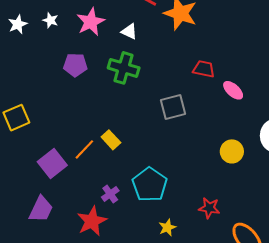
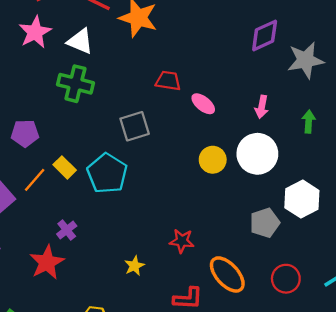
white triangle: (129, 32) -> (80, 41), size x1.4
purple pentagon: (75, 65) -> (25, 133), moved
yellow circle: (232, 151) -> (213, 160), moved
cyan pentagon: (150, 185) -> (107, 173), moved

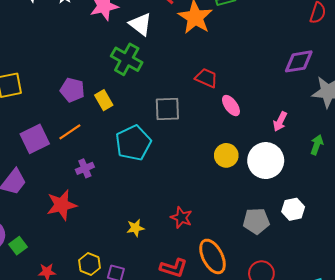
yellow rectangle: (65, 167) -> (104, 100), moved
white hexagon: (302, 199) -> (293, 209), size x0.7
purple cross: (67, 230) -> (85, 168), moved

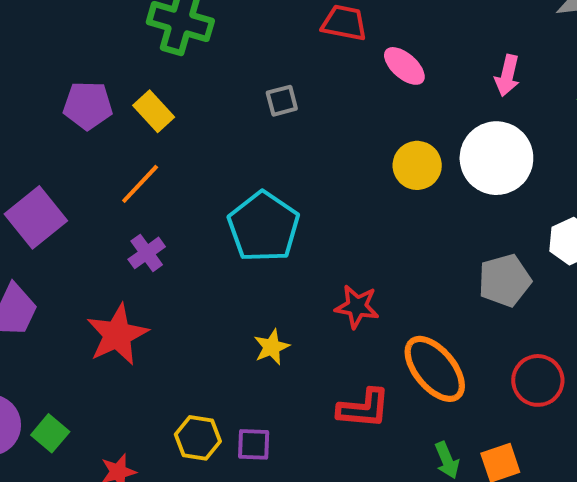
gray square: (167, 109) -> (282, 101), size x0.6
orange line: (70, 132) -> (140, 184), moved
cyan pentagon: (133, 143) -> (264, 227), moved

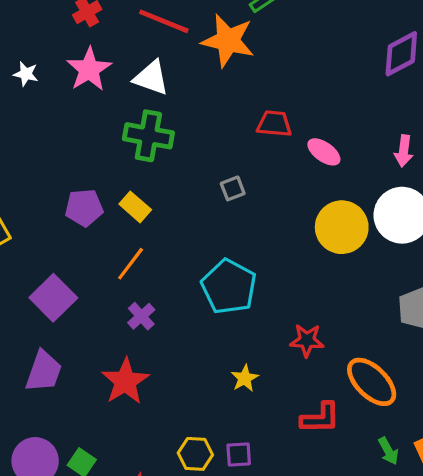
yellow circle: (417, 165) -> (342, 227), size x1.4

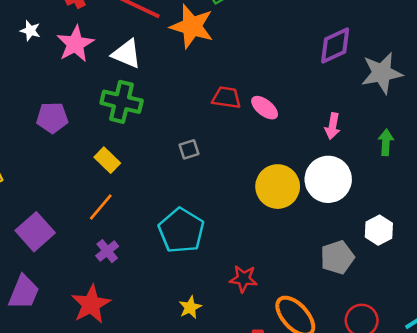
white star: (26, 74) -> (30, 31), moved
pink ellipse: (324, 152) -> (265, 108), moved
purple pentagon: (84, 208) -> (52, 118), moved

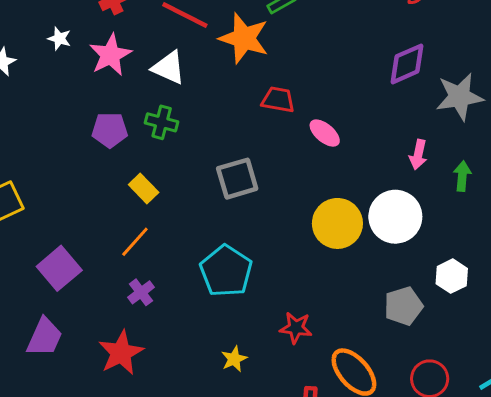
red trapezoid: (226, 98) -> (278, 100), moved
green cross: (122, 102) -> (162, 122), size x0.7
purple pentagon: (52, 118) -> (110, 130), moved
pink arrow: (333, 126) -> (418, 155), moved
gray square: (189, 149) -> (237, 179), size x1.8

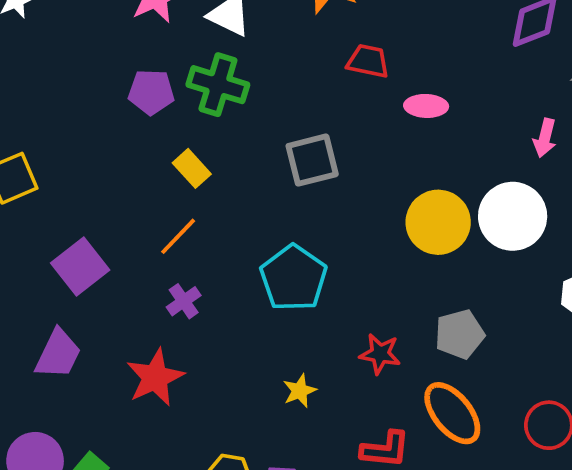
green cross: (162, 122) -> (218, 85), size x1.4
pink ellipse: (325, 133) -> (426, 106), turned -40
gray pentagon: (403, 306) -> (460, 334), moved

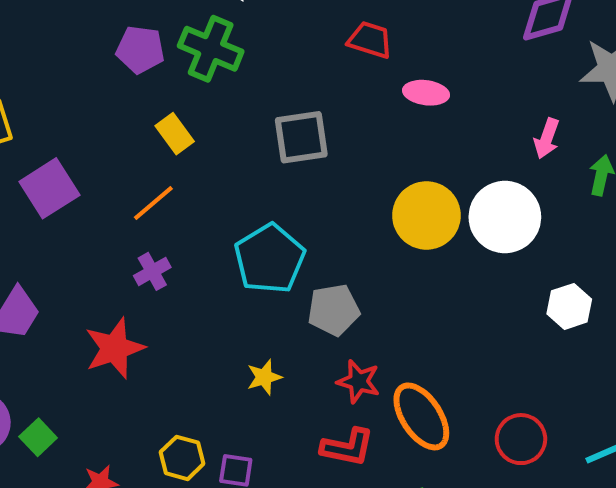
purple square: (80, 267) -> (49, 188), moved
gray pentagon: (460, 334) -> (334, 310), moved
red star: (380, 354) -> (359, 381), moved

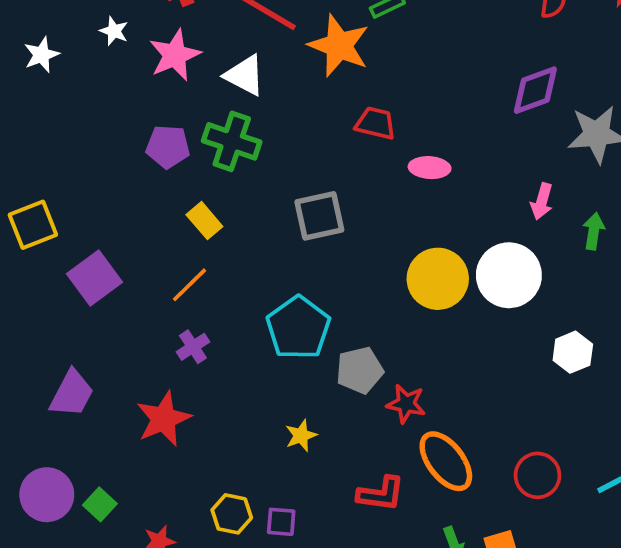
red star: (359, 381) -> (406, 404), moved

